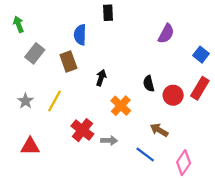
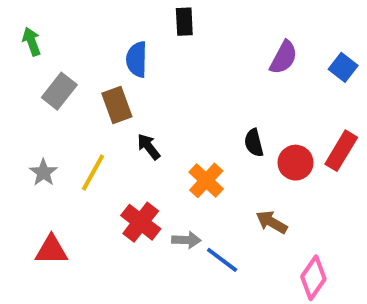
blue square: (201, 55) -> (343, 67), moved
black arrow: (101, 78) -> (149, 147), moved, turned -56
blue line: (145, 154) -> (222, 260), moved

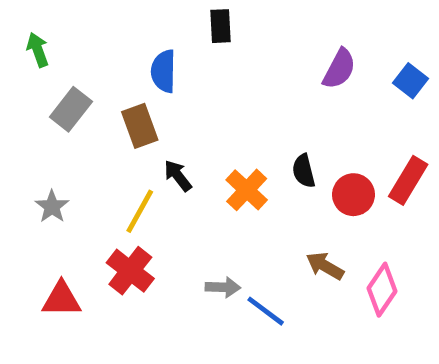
yellow line: (93, 173) -> (140, 211), moved
orange cross: (206, 180) -> (247, 190), moved
red cross: (141, 222) -> (130, 271), moved
pink diamond: (313, 278) -> (382, 290), moved

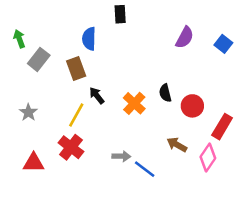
green arrow: (38, 50) -> (19, 39), moved
red rectangle: (408, 180) -> (222, 127), moved

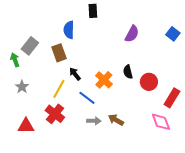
purple semicircle: (185, 37) -> (132, 34), moved
green arrow: (19, 39) -> (15, 60), moved
brown arrow: (177, 145) -> (116, 120), moved
pink diamond: (208, 158) -> (161, 122), turned -55
blue line: (145, 169) -> (87, 98), moved

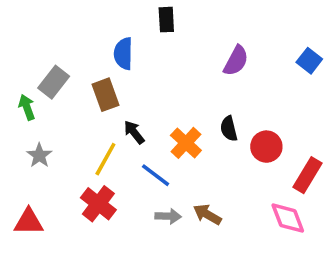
red triangle: (26, 126) -> (29, 222), moved

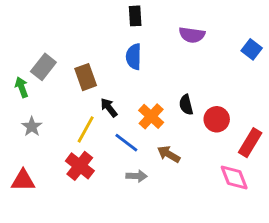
blue semicircle: (123, 54) -> (134, 57), moved
purple semicircle: (236, 61) -> (192, 35), moved, turned 70
brown arrow: (207, 214) -> (169, 154), moved

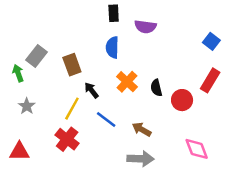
purple semicircle: (192, 35) -> (145, 27), moved
orange cross: (151, 116) -> (127, 82), moved
red rectangle: (250, 143) -> (210, 80), moved
gray arrow: (137, 176) -> (140, 159), moved, size x1.5

